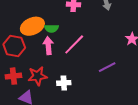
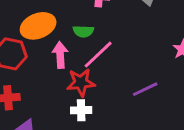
green semicircle: (51, 28) -> (83, 31), moved
red star: (37, 76) -> (81, 82), moved

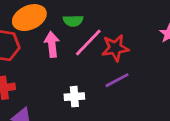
red star: (81, 82) -> (115, 48), moved
purple line: (145, 89) -> (117, 80), moved

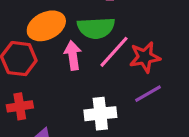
green semicircle: (73, 21) -> (96, 28), size x1.6
white cross: (74, 97) -> (100, 114), size x1.4

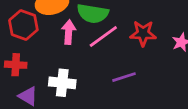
red star: (145, 57) -> (143, 33), moved
white cross: (100, 114) -> (62, 83), moved

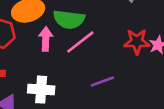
red star: (143, 33) -> (137, 42), moved

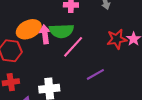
pink arrow: (46, 39) -> (45, 34), moved

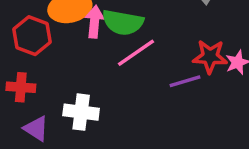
purple line: (95, 74) -> (185, 81), moved

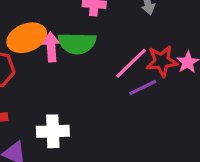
pink line: (136, 53) -> (131, 63), moved

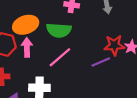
pink arrow: (51, 47) -> (27, 47), moved
pink line: (131, 63) -> (60, 57), moved

